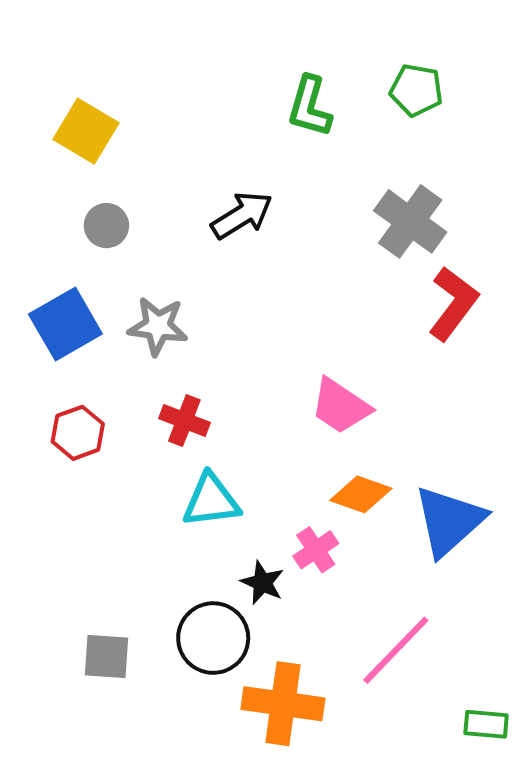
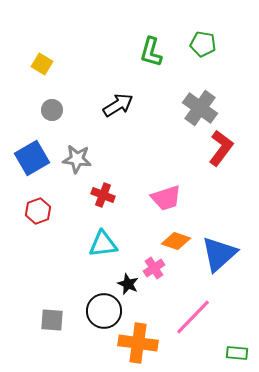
yellow square: (86, 131) -> (42, 64), size x0.7
pink trapezoid: (340, 406) -> (166, 198), turned -52
red cross: (184, 420) -> (103, 195), moved

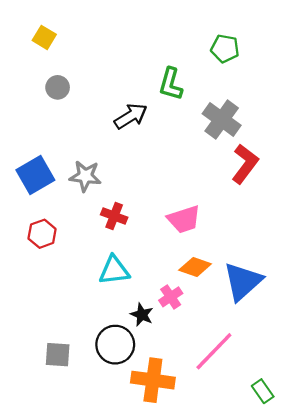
green L-shape: (151, 52) -> (171, 84), moved
yellow square: (42, 64) -> (44, 37), moved
gray circle: (52, 110) -> (58, 87), moved
green rectangle: (237, 353) -> (263, 391), turned 50

